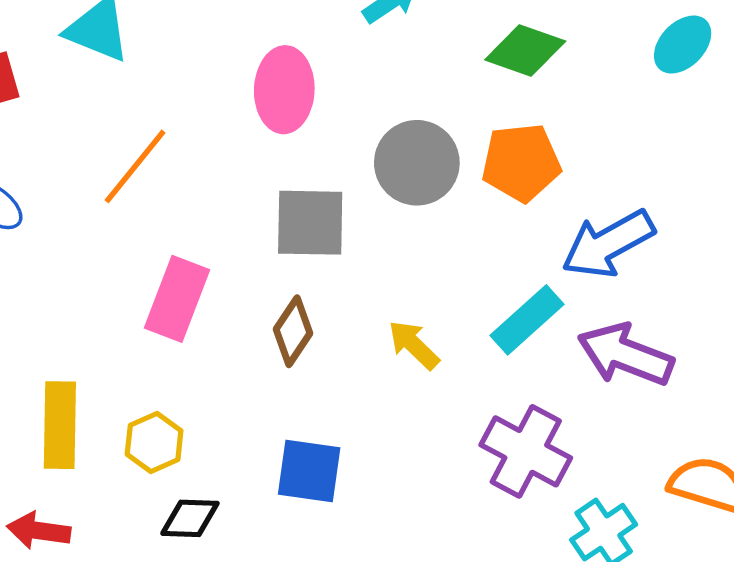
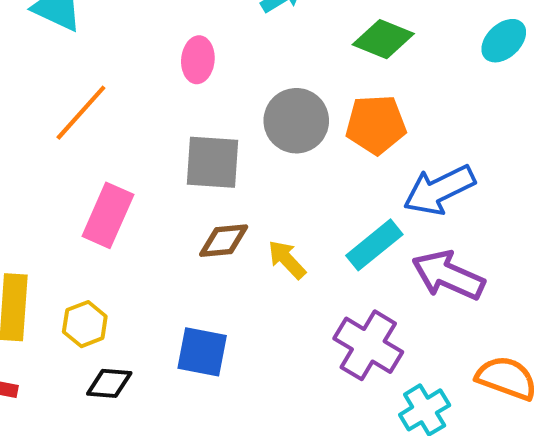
pink ellipse: (284, 90) -> (198, 60), size x0.7
brown diamond: (293, 331) -> (224, 241), moved, turned 48

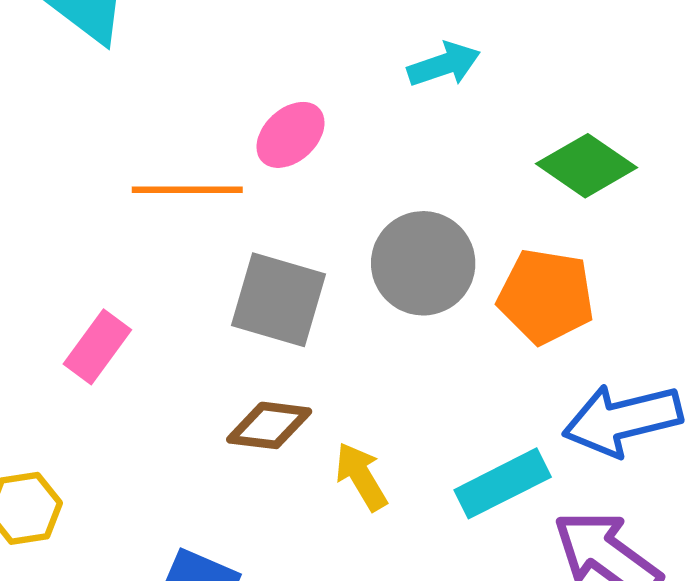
pink ellipse: (198, 60) -> (291, 135), turned 30
orange line: (81, 113) -> (187, 190), moved, turned 36
pink rectangle: (108, 215) -> (97, 347), size x0.7

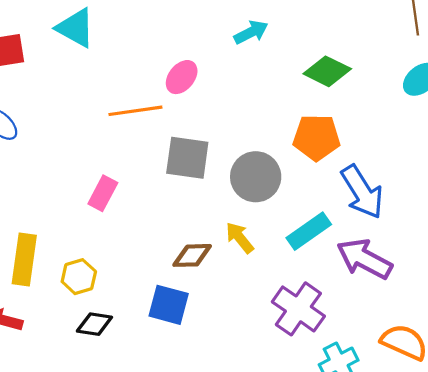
gray circle: (423, 263) -> (256, 177), moved
blue arrow: (622, 420) -> (362, 192), turned -100
brown diamond: (269, 425) -> (192, 255), moved

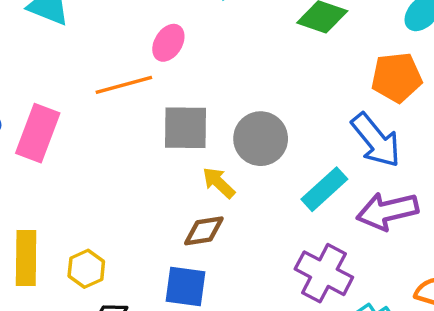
orange pentagon: (317, 137) -> (397, 77), moved
pink rectangle: (103, 193) -> (38, 133), moved, size x1.5
yellow arrow: (240, 238) -> (219, 183), moved
purple arrow: (364, 259) -> (387, 211), turned -34

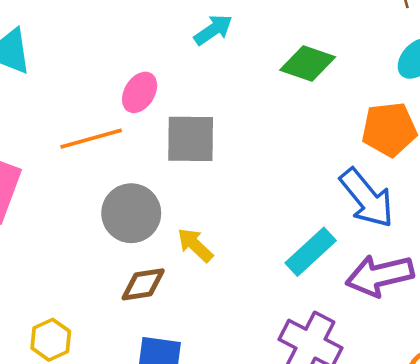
gray square: (185, 128) -> (191, 139), moved
gray circle: (261, 139) -> (131, 213), moved
brown diamond: (204, 231) -> (143, 284), moved

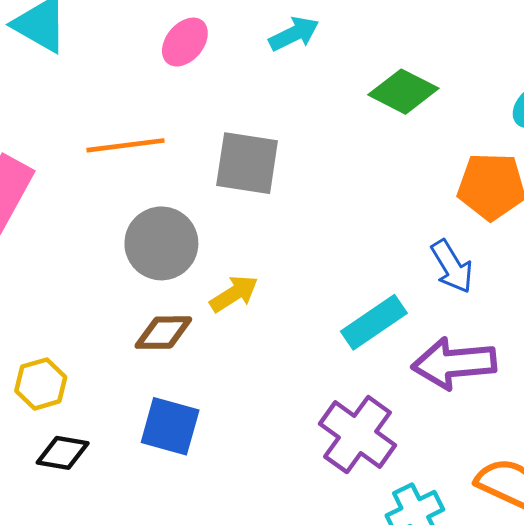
pink ellipse: (140, 92) -> (185, 42), moved
blue arrow: (367, 198) -> (452, 266), size x0.7
yellow arrow: (195, 245) -> (234, 294), turned 96

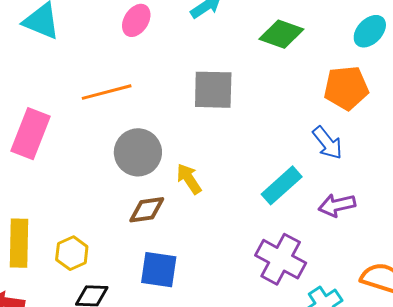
gray square: (247, 163) -> (213, 90), moved
yellow arrow: (234, 294) -> (189, 179), turned -84
purple arrow: (454, 363) -> (337, 205), size x0.7

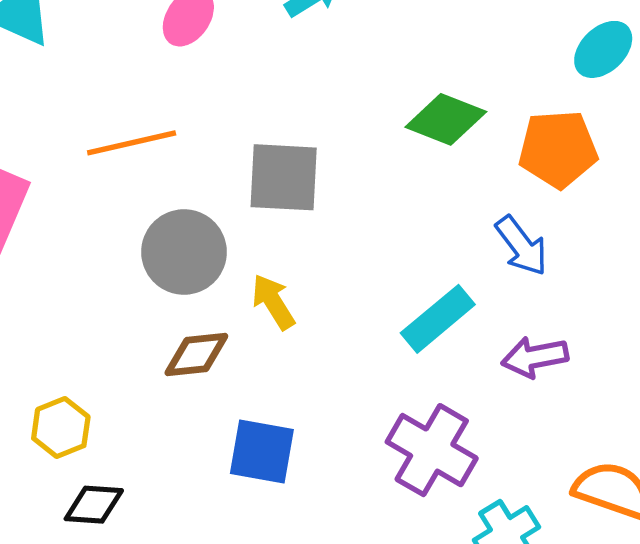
green diamond: (281, 34) -> (446, 119), moved
gray square: (213, 90) -> (284, 177), moved
blue square: (159, 270) -> (262, 451), moved

